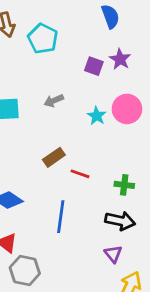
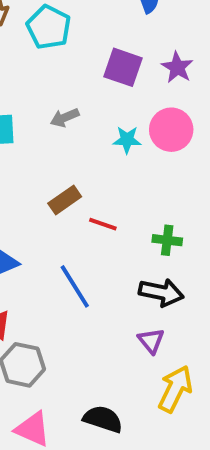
purple star: (120, 59) -> (177, 67), moved
purple square: (94, 66) -> (123, 67), size x1.4
cyan star: (97, 116) -> (127, 140), turned -30
blue line: (61, 217) -> (75, 286), turned -40

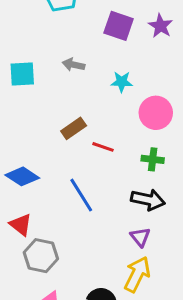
gray arrow: (65, 118) -> (74, 65), turned 35
pink circle: (171, 130) -> (156, 113), moved
yellow arrow: (175, 389) -> (137, 274), moved

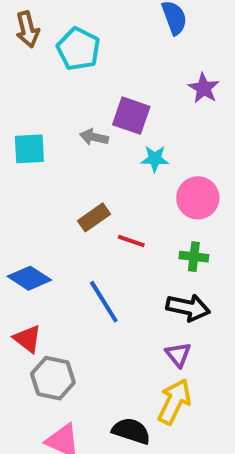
purple square: (119, 26) -> (131, 116), moved

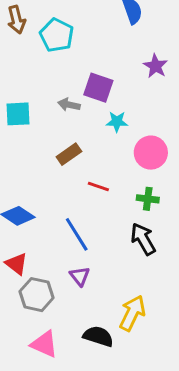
brown rectangle: (94, 217) -> (69, 154), moved
black arrow: (188, 308) -> (143, 239), turned -132
purple triangle: (178, 355) -> (80, 276), moved

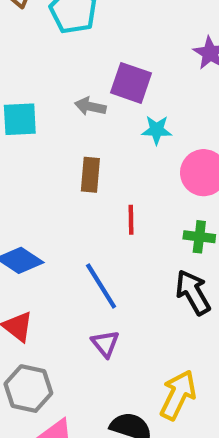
brown rectangle: (69, 154) -> (90, 175), turned -50
red line: (98, 187) -> (131, 220), turned 70
gray hexagon: (37, 295) -> (28, 389), moved

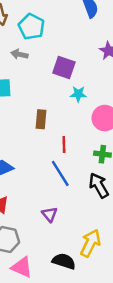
gray arrow: (90, 106) -> (19, 54), moved
blue line: (101, 286) -> (60, 173), moved

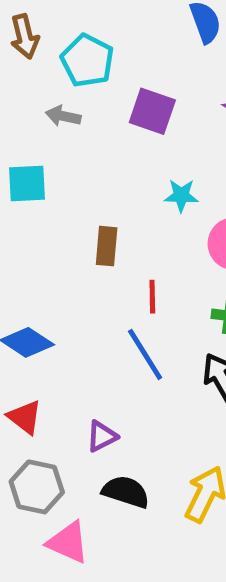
purple square: (64, 68) -> (152, 111), moved
purple triangle: (49, 214) -> (102, 436), moved, turned 42
black semicircle: (64, 261) -> (126, 492), moved

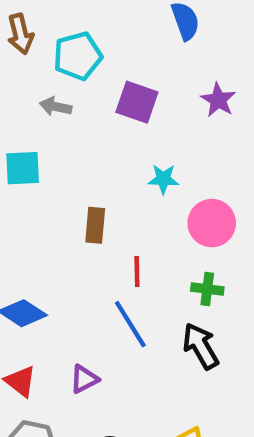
cyan pentagon: (87, 61) -> (78, 56), turned 30
purple triangle: (102, 436) -> (84, 379), moved

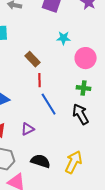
brown rectangle: (95, 225) -> (33, 59), turned -49
red line: (137, 271) -> (40, 80), moved

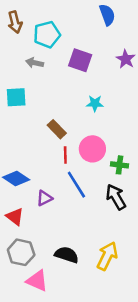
pink circle: (86, 58) -> (92, 149), moved
purple triangle: (28, 129) -> (44, 198), moved

